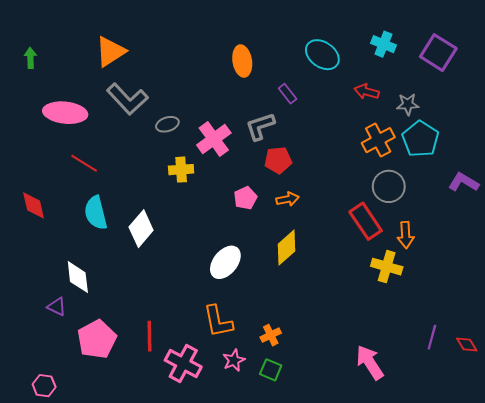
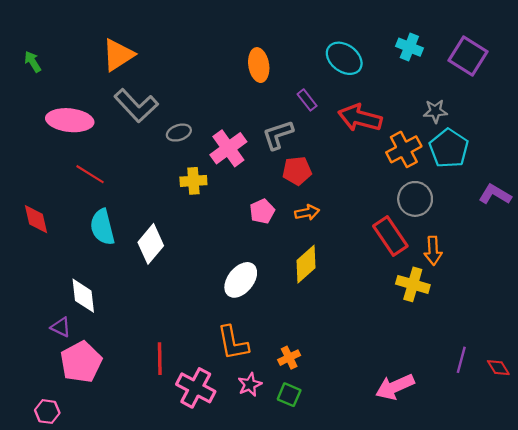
green arrow: (30, 58) -> (33, 62), turned -30
red arrow: (367, 92) -> (360, 118), moved, size x1.6
pink pentagon: (97, 339) -> (81, 362), moved
pink arrow: (370, 362) -> (395, 387), turned -81

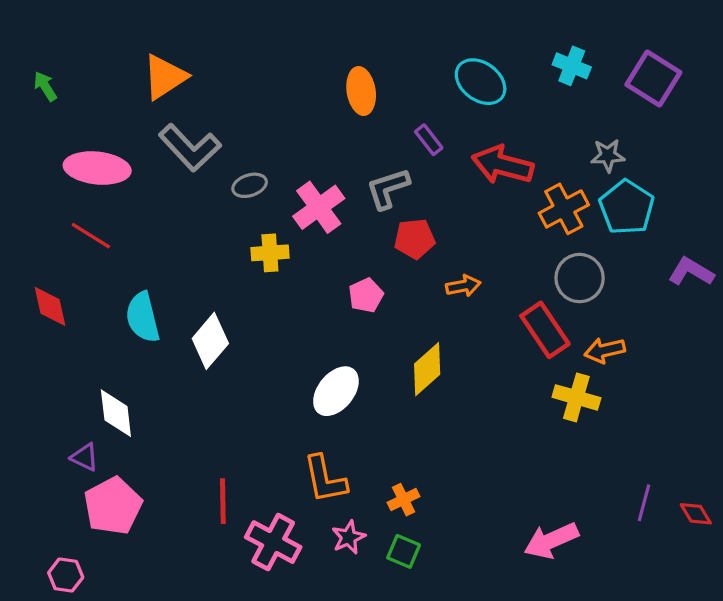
red line: (90, 174) -> (91, 236), moved
orange arrow: (307, 212) -> (463, 286), moved
orange arrow: (433, 251) -> (605, 350), turned 80

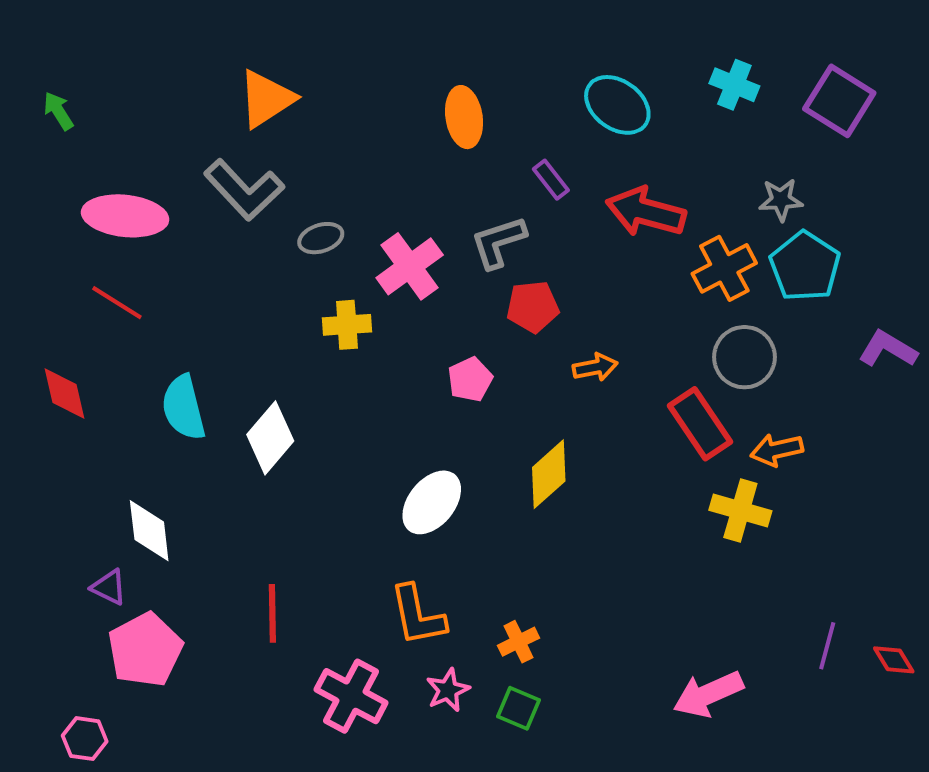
orange triangle: (165, 77) -> (266, 99), moved
red line: (223, 501) -> (272, 613), moved

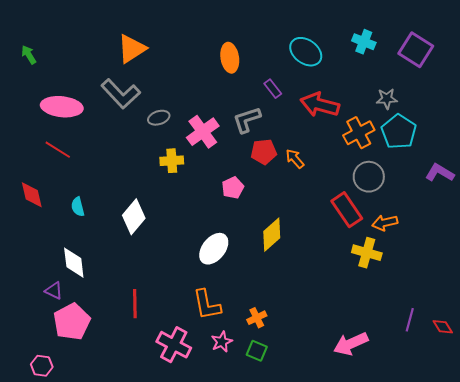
orange arrow: (595, 367) -> (295, 159), moved, turned -120
cyan semicircle: (184, 408) -> (78, 207), moved, size x0.6

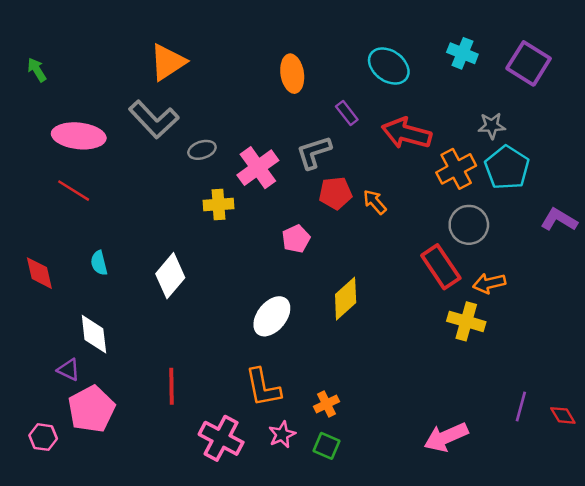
red diamond: (32, 195) -> (39, 273), moved
pink hexagon: (42, 366) -> (43, 437), moved

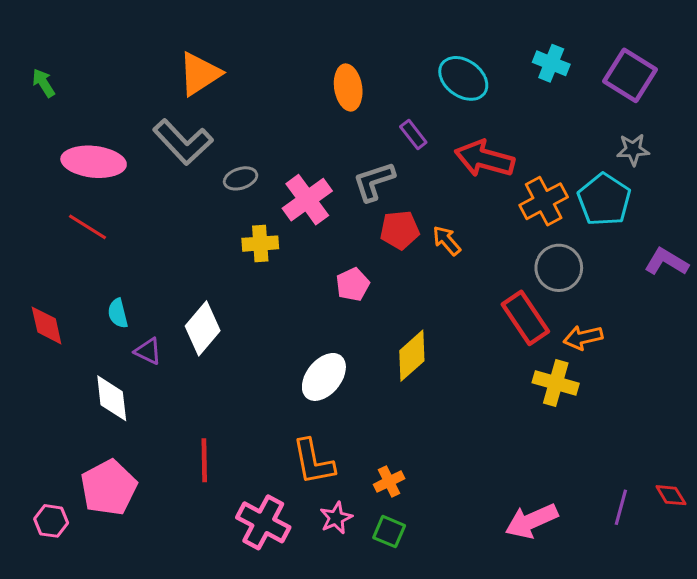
gray star: (492, 126) -> (633, 150), moved
purple triangle: (69, 370) -> (148, 351), moved
purple line: (521, 407) -> (621, 507), moved

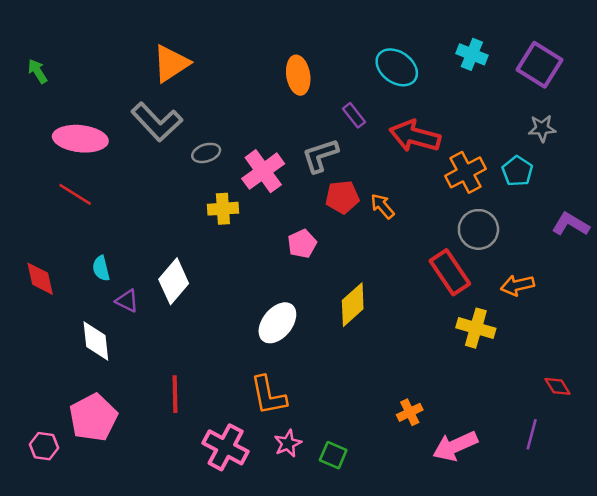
cyan pentagon: (604, 200) -> (517, 171), size x0.7
orange arrow: (583, 338) -> (517, 285), moved
orange cross: (389, 482) -> (410, 412), moved
red diamond: (671, 495) -> (558, 386), moved

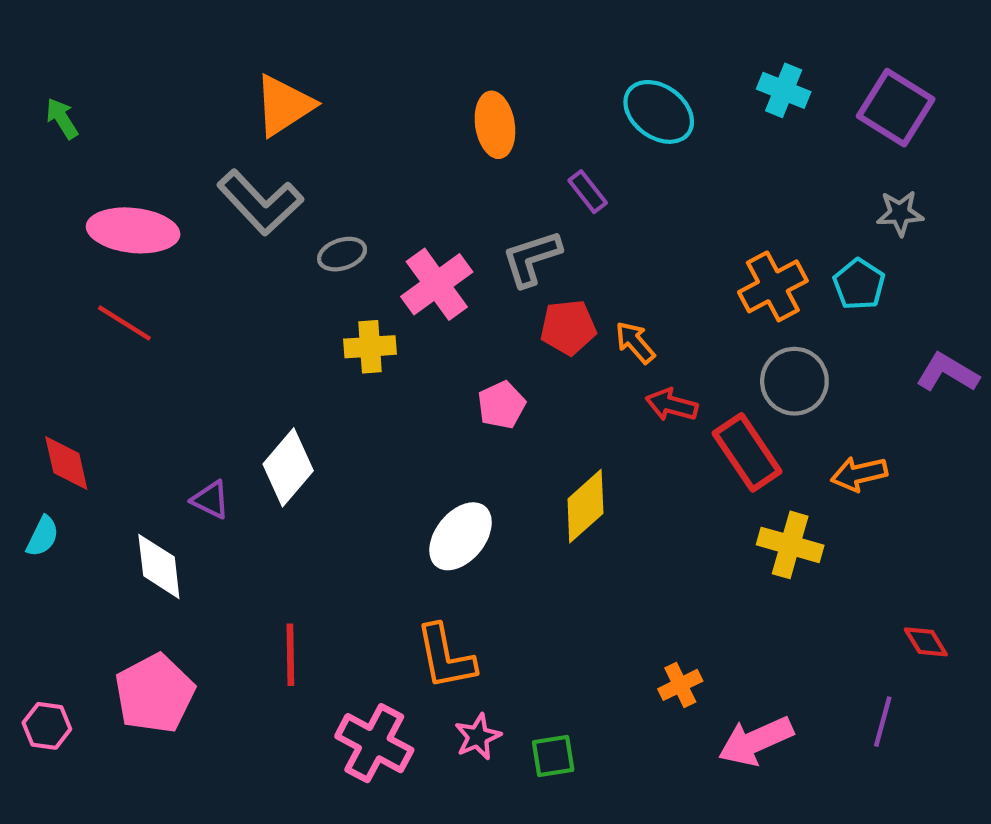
red arrow: (415, 136) -> (672, 405), moved, size x0.6
cyan semicircle: (101, 268) -> (43, 536), moved, turned -140
pink hexagon: (44, 446) -> (47, 726), moved
green square: (333, 455) -> (553, 756), turned -32

